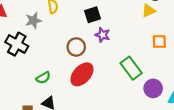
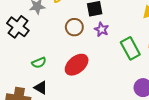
brown circle: (76, 47) -> (74, 27), moved
green rectangle: (131, 68) -> (130, 48), moved

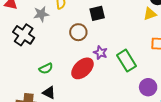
purple star: (102, 29) -> (100, 53), moved
green rectangle: (130, 48) -> (127, 61), moved

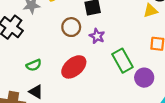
purple star: (100, 53) -> (97, 36), moved
purple circle: (148, 87) -> (144, 78), moved

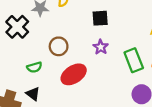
brown circle: (71, 27) -> (59, 46), moved
green rectangle: (122, 61) -> (134, 60), moved

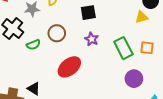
brown circle: (59, 46) -> (57, 33), moved
green semicircle: (34, 67) -> (33, 45), moved

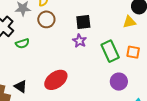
black square: (88, 13) -> (83, 22), moved
brown circle: (57, 33) -> (46, 19), moved
red ellipse: (69, 67) -> (56, 80), moved

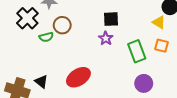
brown circle: (46, 19) -> (62, 25), moved
yellow triangle: (129, 22) -> (159, 22), turned 40
orange square: (133, 52) -> (162, 46), moved

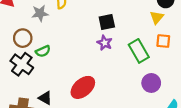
black cross: (27, 18) -> (22, 64), moved
yellow triangle: (159, 22) -> (157, 17), turned 48
brown circle: (62, 25) -> (23, 38), moved

